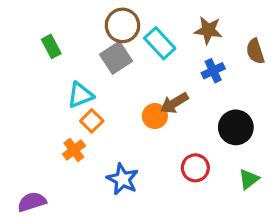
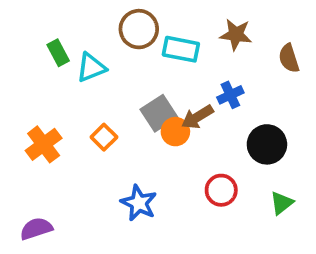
cyan rectangle: (160, 43) -> (181, 49), turned -36
gray square: (116, 58) -> (159, 113), moved
blue cross: (213, 71) -> (230, 95), moved
cyan triangle: (80, 95) -> (91, 67), moved
orange cross: (74, 150) -> (44, 144), moved, size x1.4

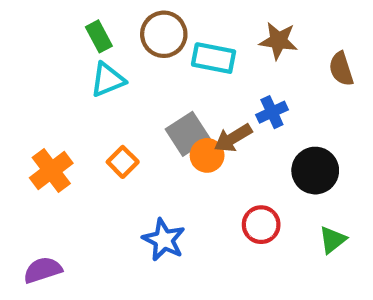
green rectangle: (58, 53) -> (99, 36), moved

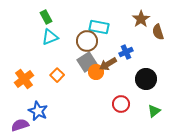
brown circle: (164, 34) -> (87, 41), moved
brown star: (278, 41) -> (141, 19), moved, turned 30
blue star: (164, 240) -> (38, 111), moved

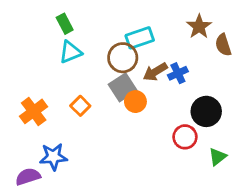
cyan rectangle: (99, 27) -> (140, 38), turned -30
brown arrow: (108, 64) -> (155, 72), moved
red circle: (121, 104) -> (185, 137), moved
blue star: (38, 111) -> (53, 157), turned -30

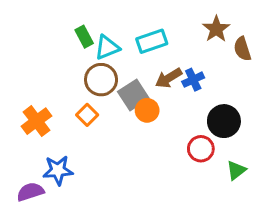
green rectangle: (65, 24) -> (84, 37), moved
cyan triangle: (70, 52) -> (107, 47), moved
brown circle: (123, 58) -> (101, 80), moved

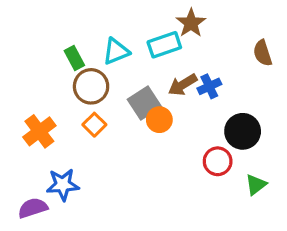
brown star: (216, 29) -> (191, 23), moved
green rectangle: (84, 37) -> (74, 58), moved
brown circle: (101, 80) -> (91, 86), moved

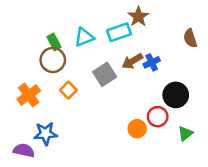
brown circle: (91, 86) -> (53, 60), moved
orange circle: (159, 120) -> (137, 129), moved
purple semicircle: (33, 208) -> (24, 150), turned 30

